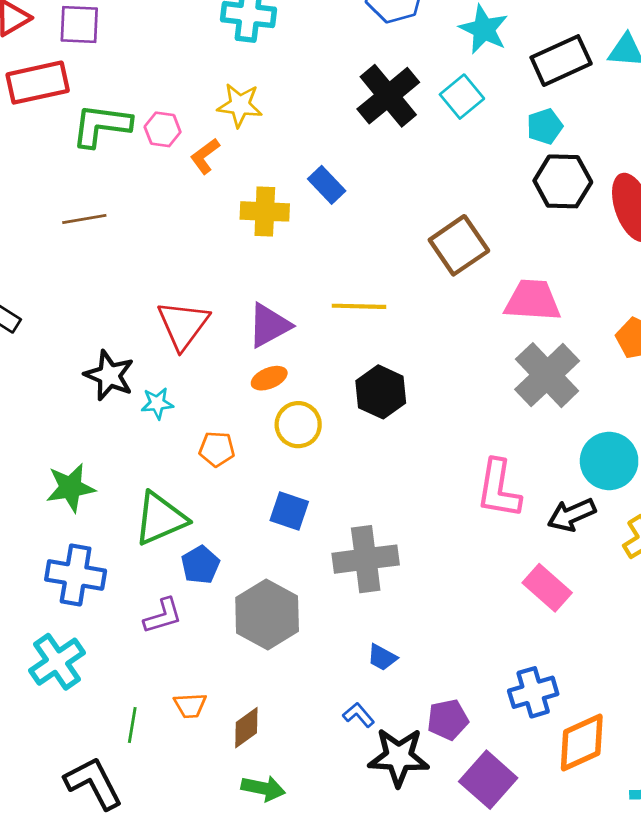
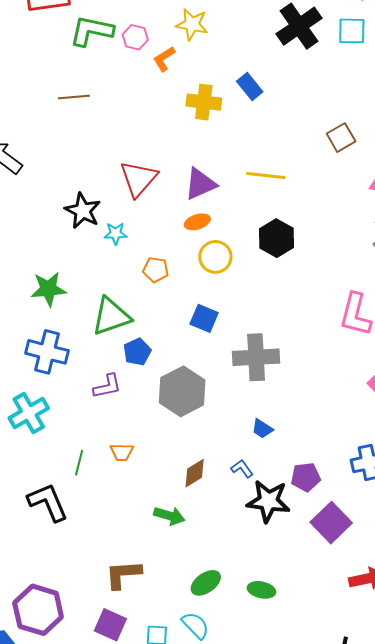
cyan square: (462, 97) -> (352, 31), turned 36
brown square: (459, 245) -> (341, 138), size x0.7
brown diamond: (246, 728) -> (195, 473), moved

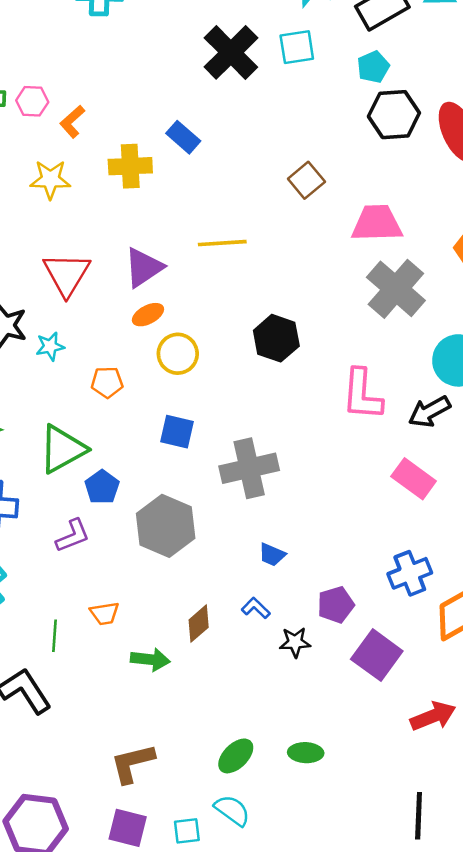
yellow star: (192, 24) -> (50, 179), moved
black hexagon: (277, 238) -> (276, 338), moved
black star: (268, 501) -> (295, 642), size x0.6
green arrow: (169, 516) -> (150, 659), moved

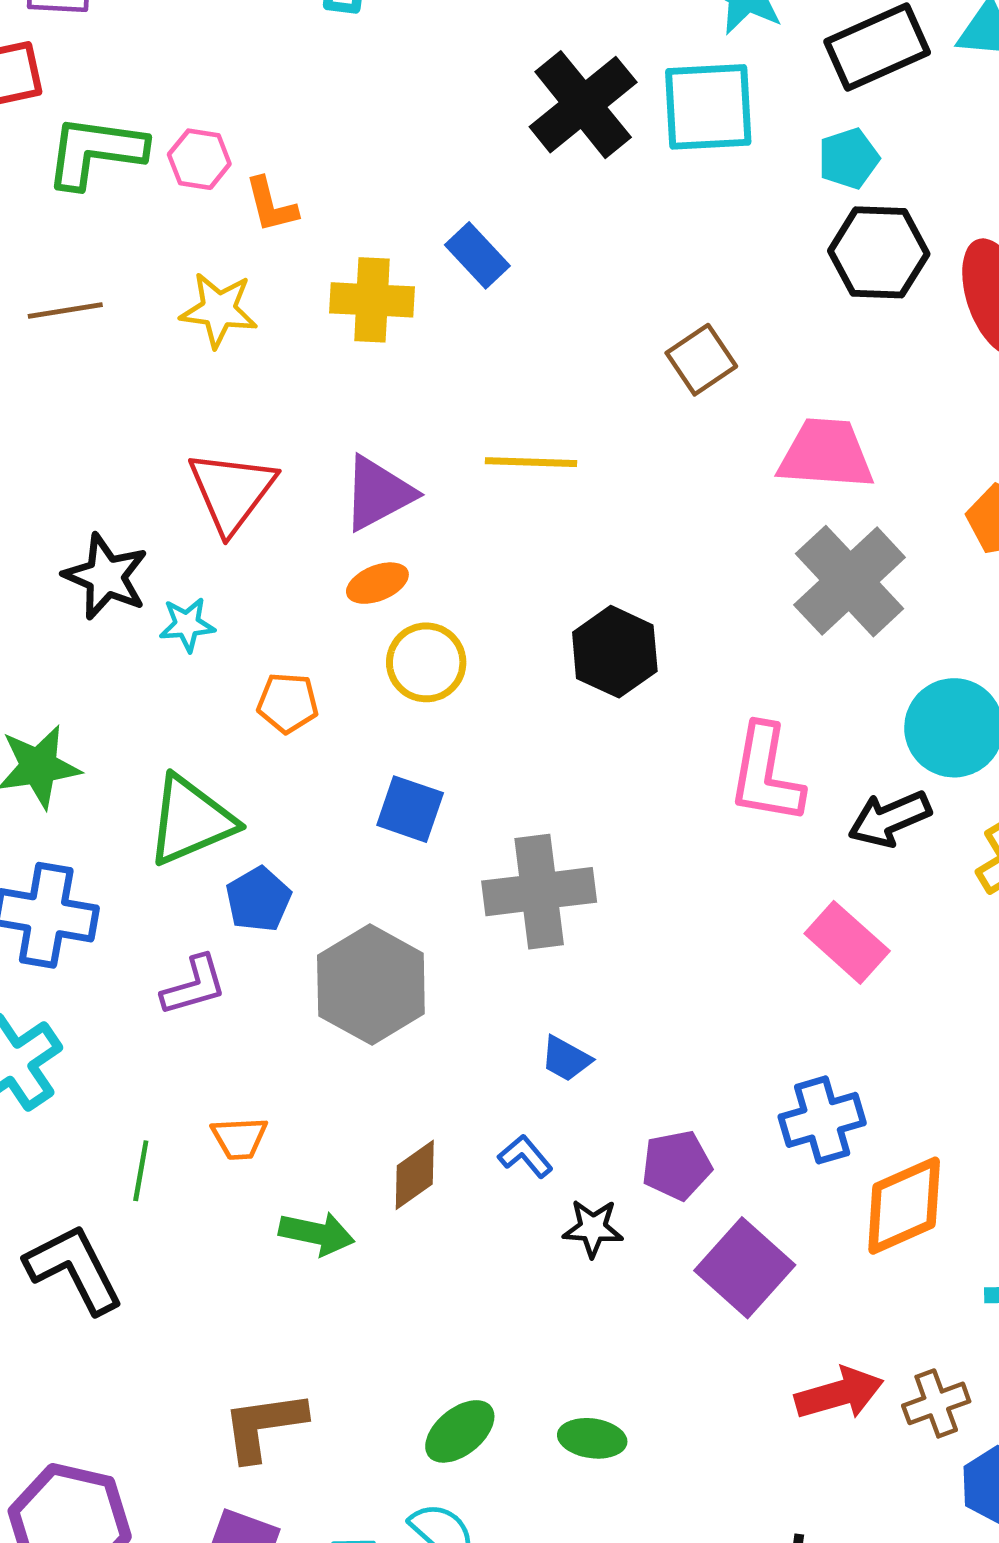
cyan square: (297, 47) -> (708, 107), size x1.4
orange L-shape: (72, 122) -> (271, 205), turned -68

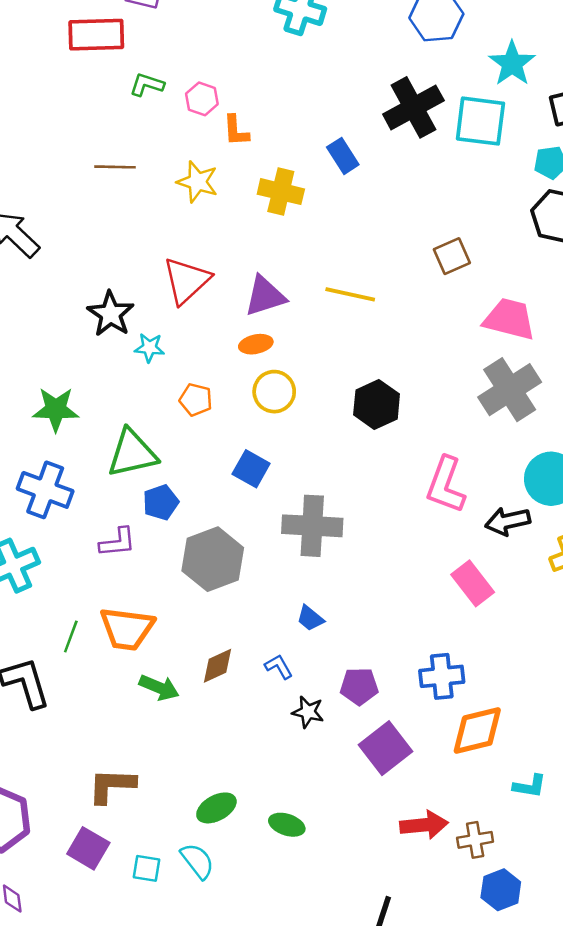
green L-shape: (95, 152) -> (147, 85), size x0.6
blue rectangle: (477, 255) -> (343, 156), moved
orange trapezoid: (239, 1138) -> (127, 629), size x1.8

